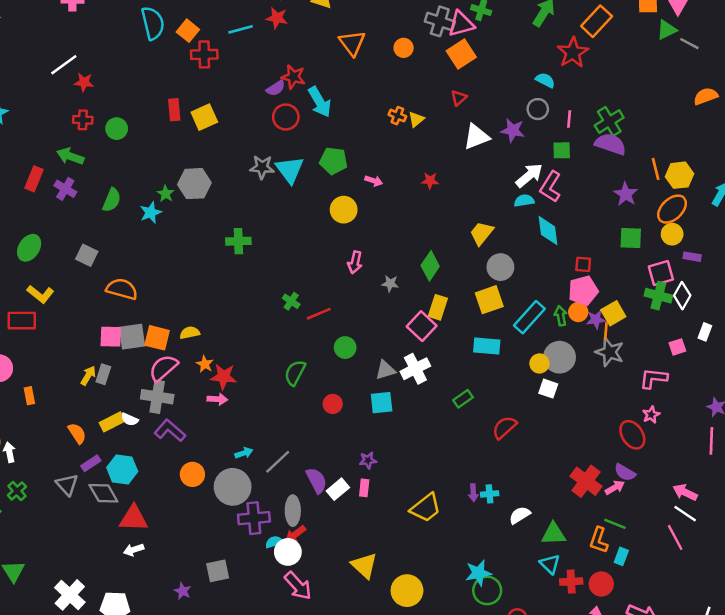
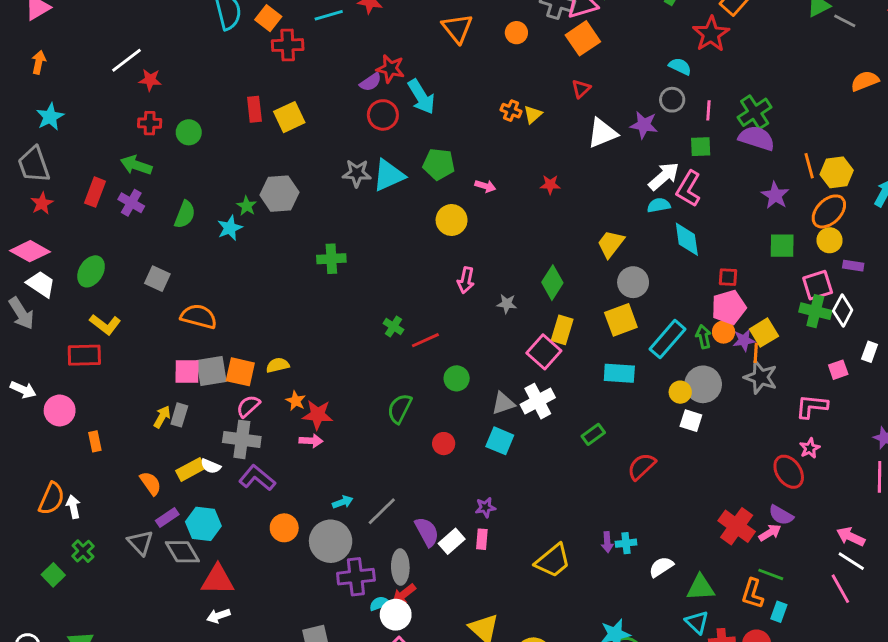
cyan triangle: (290, 170) -> (389, 175), turned 44
pink semicircle: (163, 368) -> (248, 406), size x0.7
cyan square: (382, 403) -> (500, 441), turned 30

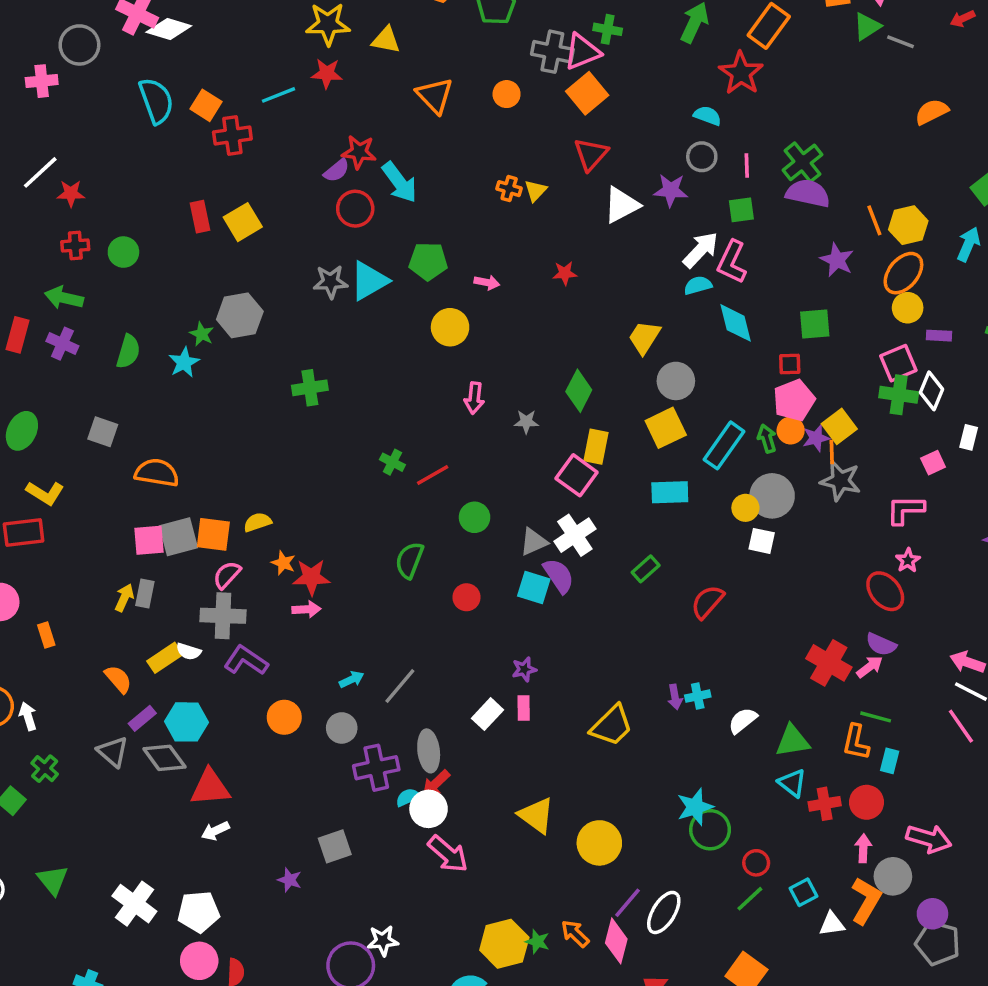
red triangle: (581, 89) -> (591, 154), size x1.5
green square: (782, 246) -> (815, 324), moved
purple semicircle: (427, 532) -> (559, 576), moved
gray circle: (331, 541) -> (342, 728), size x0.6

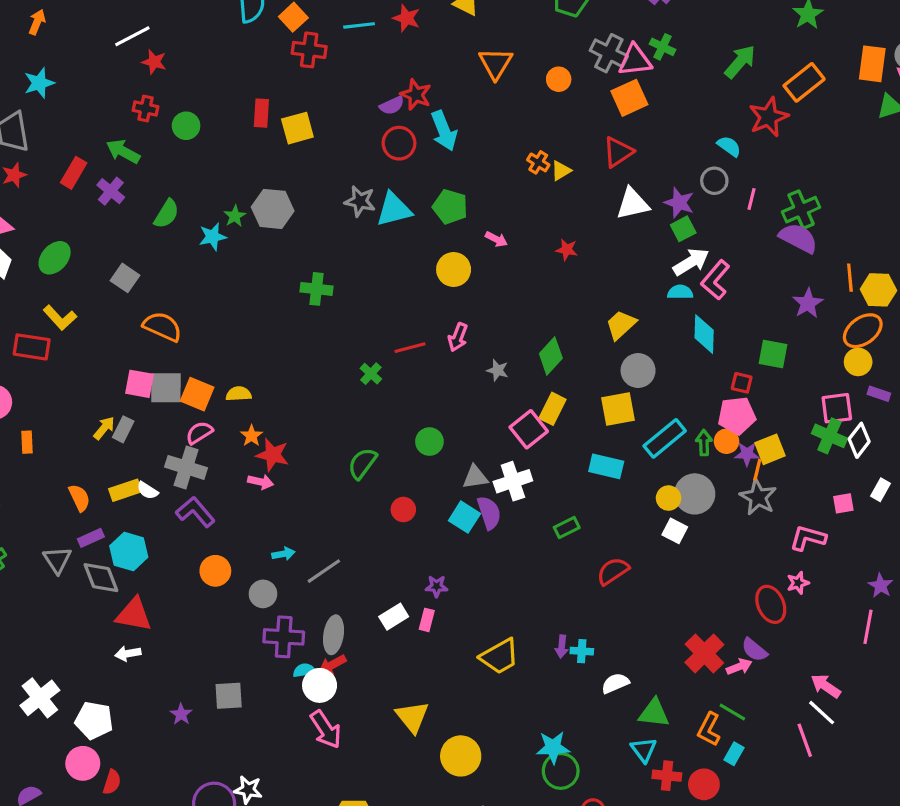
green square: (741, 210) -> (683, 229), moved, turned -35
red line: (433, 475) -> (410, 348), moved

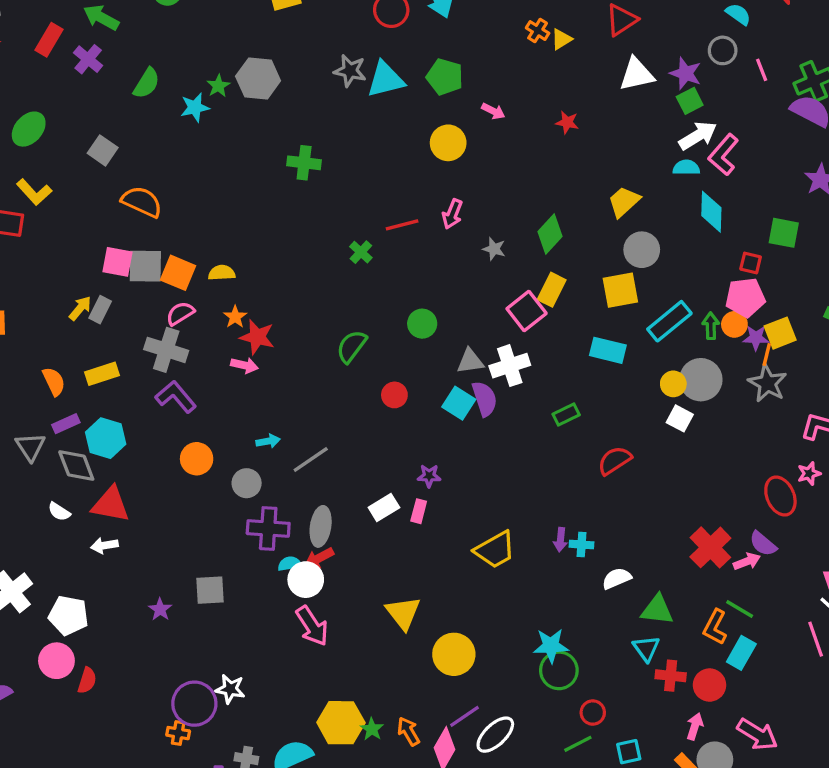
pink line: (752, 199) -> (762, 70), turned -35
white semicircle: (148, 490) -> (59, 512), moved
cyan rectangle: (734, 754) -> (741, 653), size x1.4

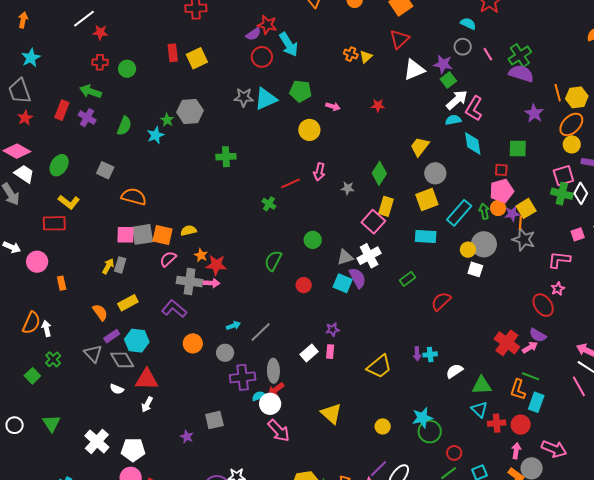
gray cross: (166, 350) -> (190, 281), moved
white arrow: (104, 545) -> (147, 404), turned -42
yellow circle: (454, 654) -> (383, 426), moved, size x0.6

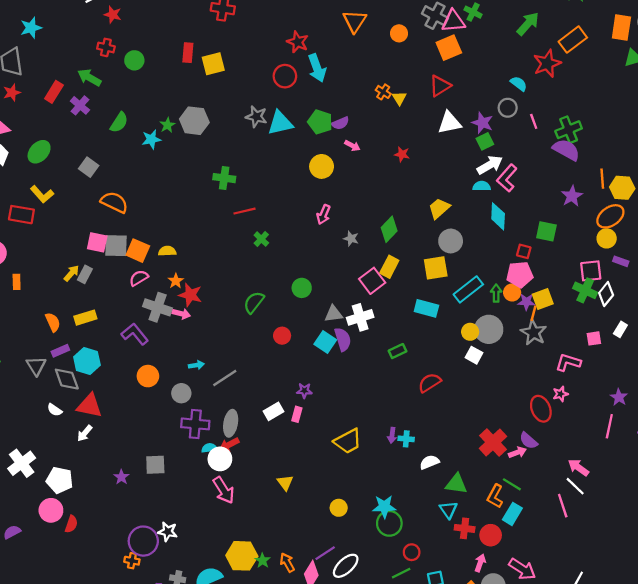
purple semicircle: (253, 34) -> (340, 123), moved
yellow triangle: (366, 57) -> (399, 98), turned -32
red line: (291, 183) -> (245, 211), moved
yellow triangle: (331, 414) -> (285, 483), size x0.7

